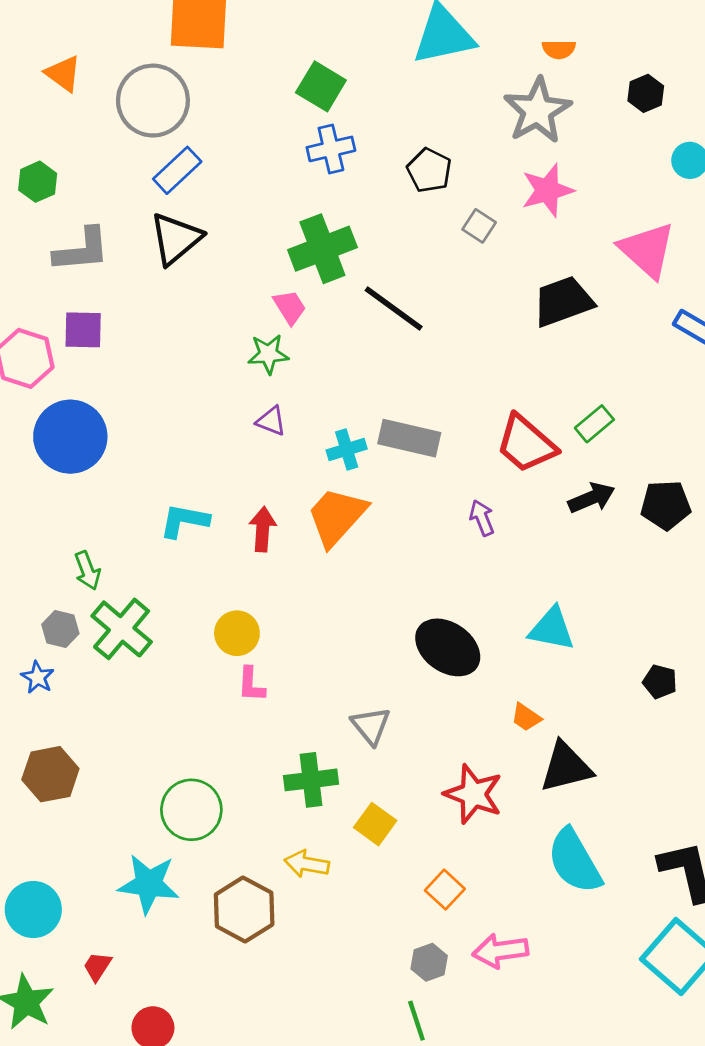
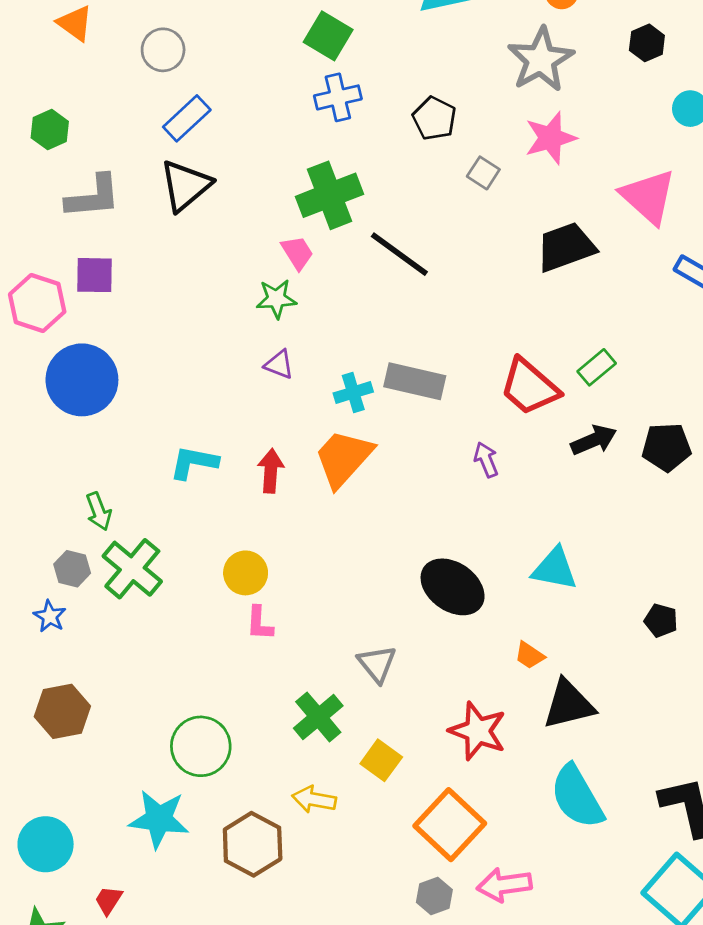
gray circle: (153, 101) -> (163, 50), size x0.6
green cross: (311, 780) -> (318, 717), turned -33
orange square: (445, 890) -> (450, 825), size x1.8

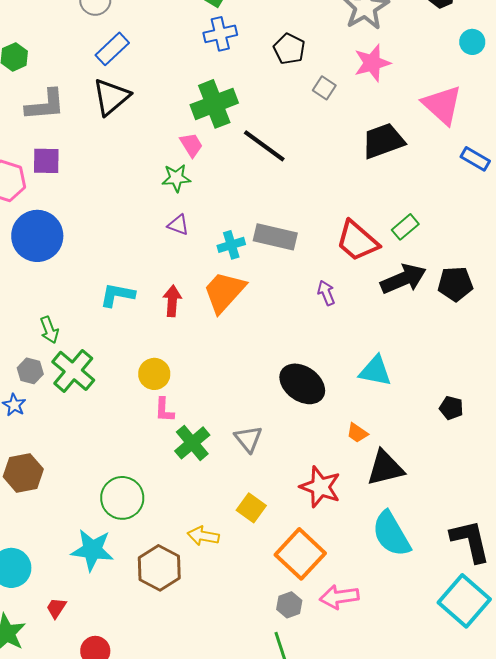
black arrow: (594, 440) -> (403, 279), size x1.4
green cross: (318, 717) -> (192, 443), moved

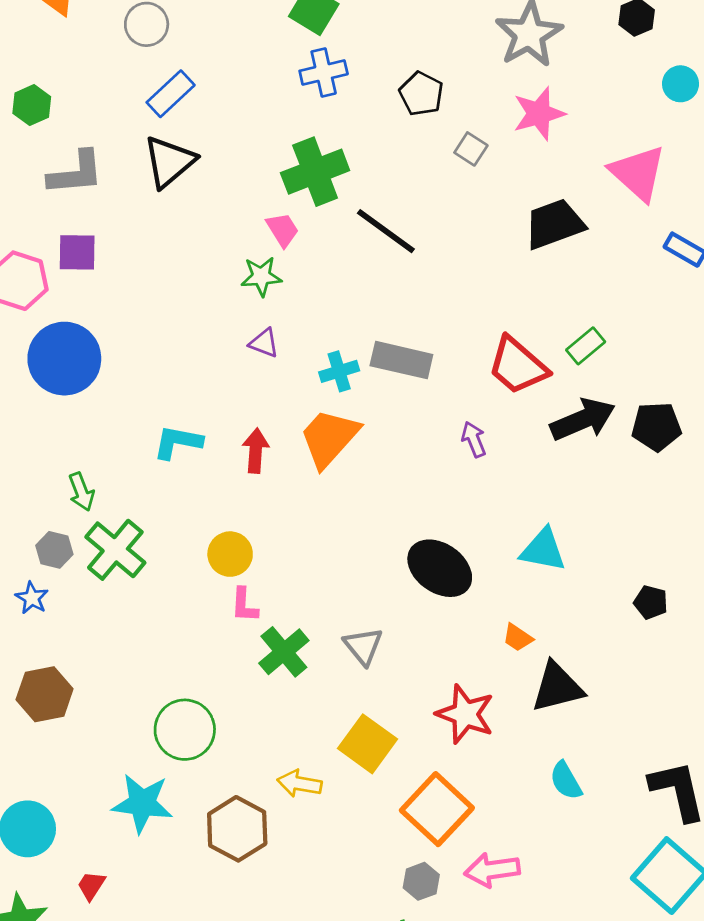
yellow square: (251, 508) -> (367, 744), size x1.4
cyan semicircle: (391, 534) -> (566, 781), size x0.6

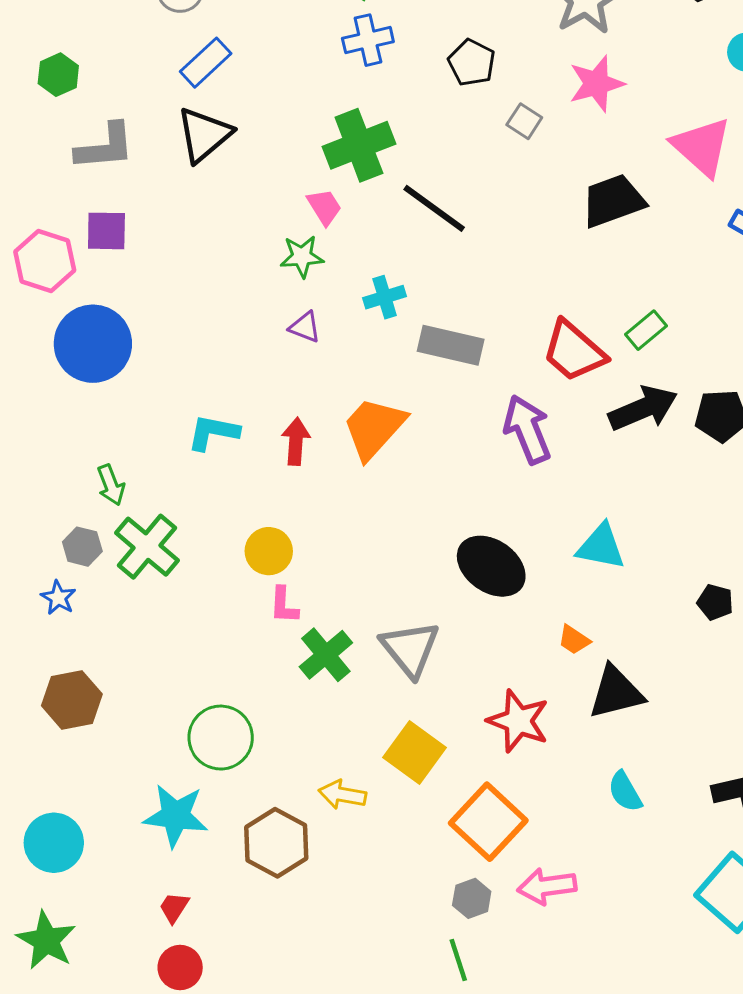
cyan cross: (339, 371) -> (385, 297), moved
purple arrow: (474, 439) -> (527, 429), size x1.8
gray triangle: (363, 646) -> (410, 649), size x1.4
red trapezoid: (91, 886) -> (174, 907), moved

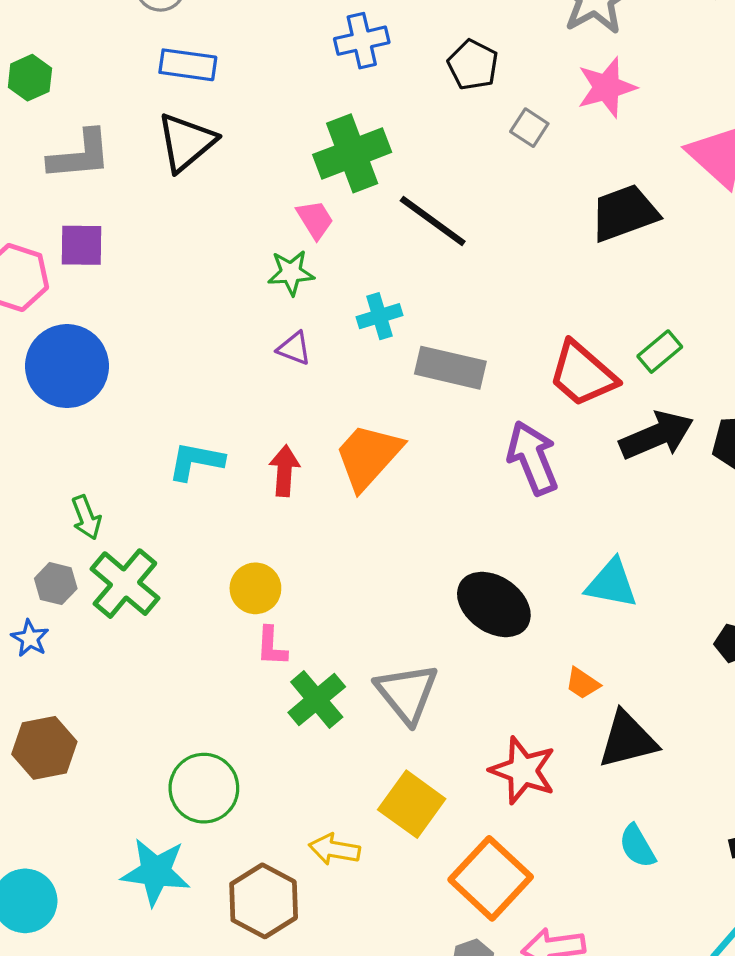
blue rectangle: (206, 63) -> (188, 65), turned 51

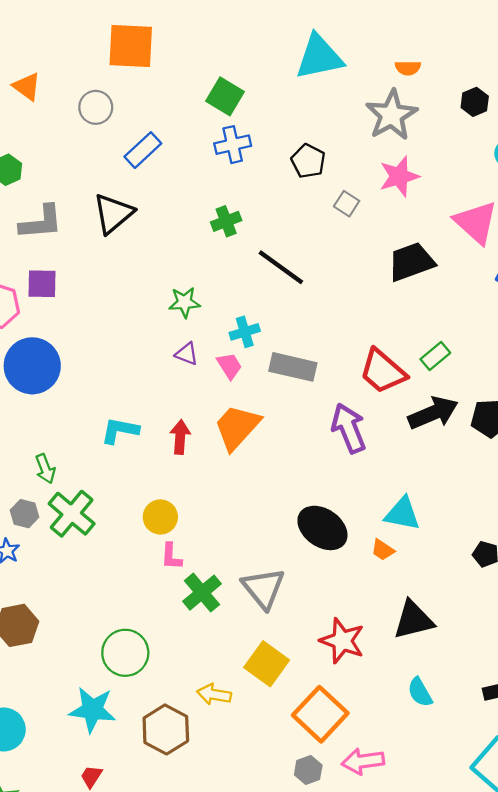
blue rectangle: (188, 65) -> (143, 150), moved, turned -51
green cross: (352, 153) -> (226, 221), size x0.6
pink trapezoid: (315, 219) -> (229, 366), moved
orange trapezoid: (582, 683) -> (383, 550), moved

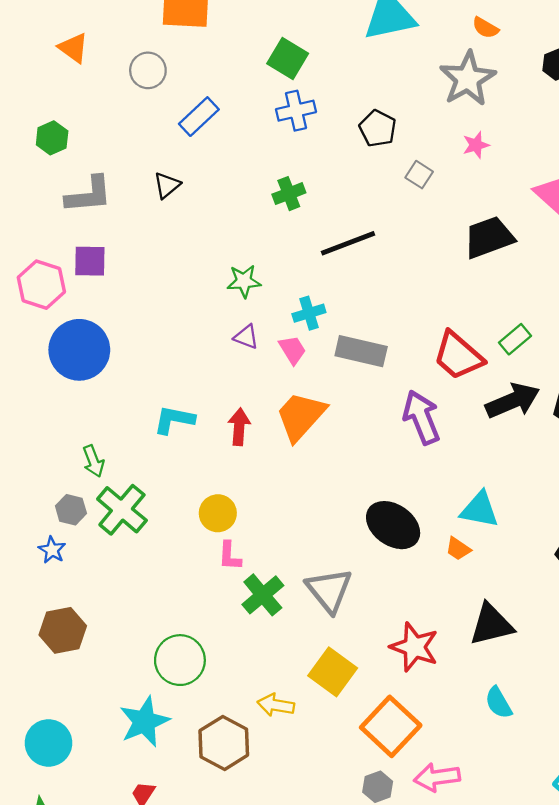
orange semicircle: (408, 68) -> (485, 28), turned 30
pink star: (399, 176) -> (476, 145), size x0.6
black triangle: (113, 214) -> (167, 185), size x0.6
black line: (281, 267) -> (348, 243), turned -57
cyan star: (92, 710) -> (144, 722), turned -30

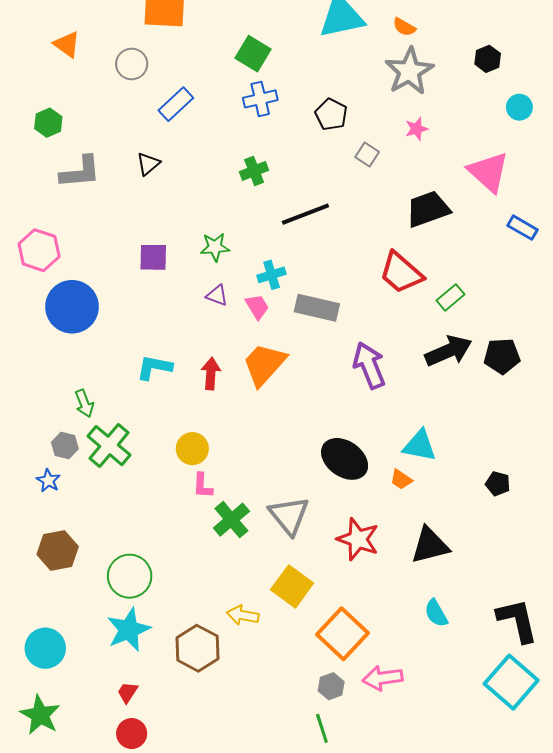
orange semicircle: (485, 28) -> (404, 27), moved
purple square: (90, 261) -> (153, 257), moved
red trapezoid: (458, 356) -> (401, 273), moved
red star: (414, 647) -> (358, 539), moved
green circle: (180, 660) -> (130, 576), moved

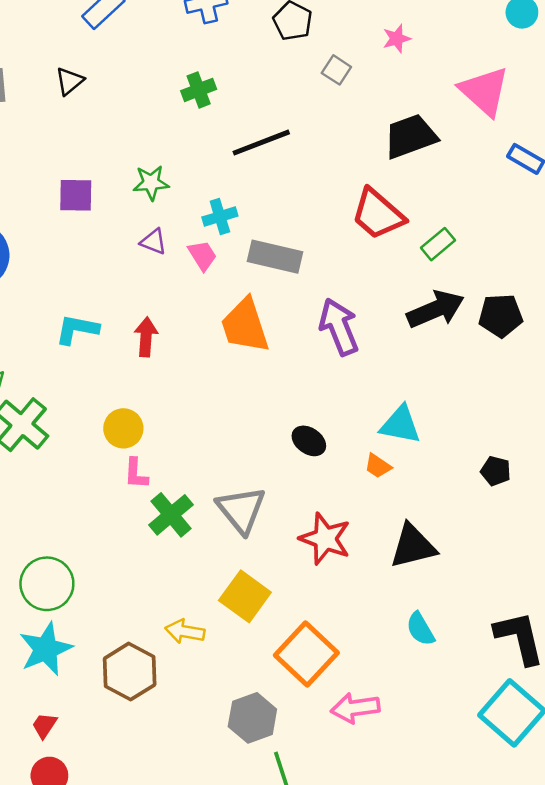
orange trapezoid: (264, 364) -> (245, 326), moved, turned -60
black ellipse: (345, 459) -> (309, 441), size x0.6
gray hexagon: (331, 686) -> (252, 718), moved, size x1.5

